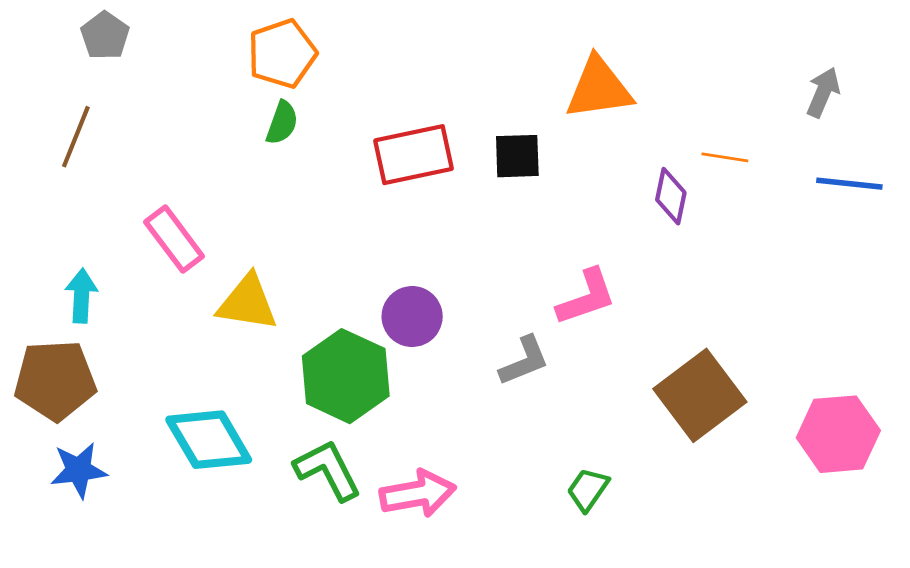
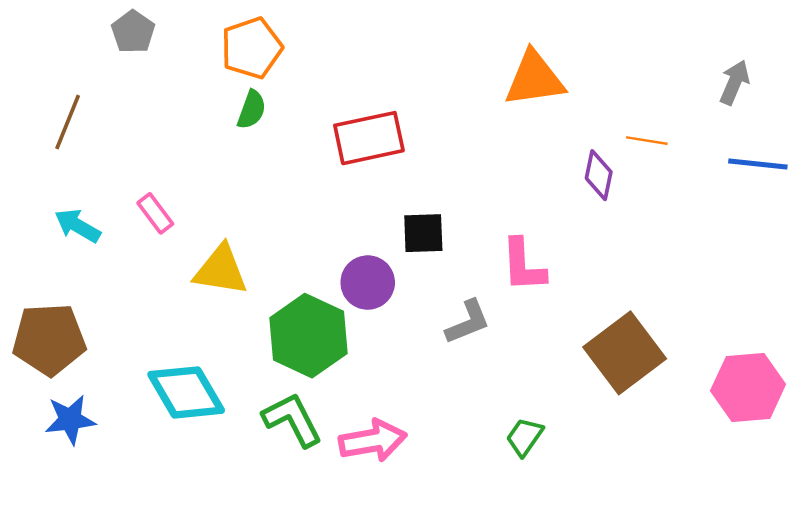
gray pentagon: (105, 36) -> (133, 32), moved
black square: (517, 156) -> (423, 233), moved
pink rectangle: (174, 239) -> (155, 213), size x0.7
cyan arrow: (81, 296) -> (78, 226), moved, turned -63
pink L-shape: (586, 297) -> (523, 265), turned 106

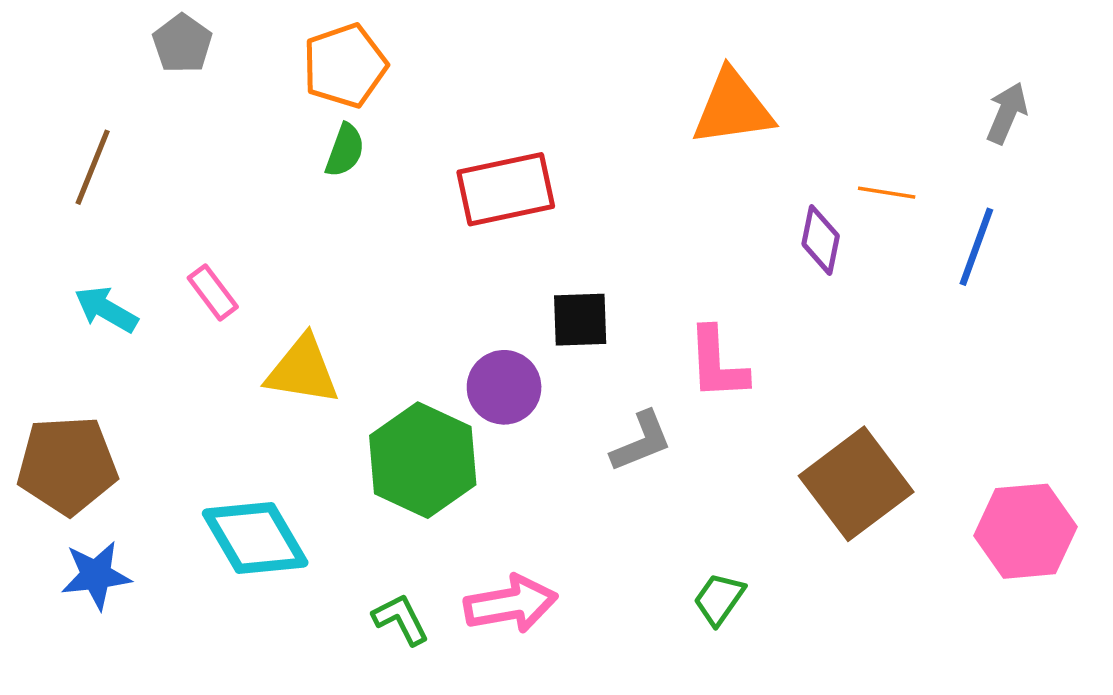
blue line: (758, 164) -> (976, 247), moved, turned -76
green L-shape: (292, 420) -> (401, 619), moved, size x0.7

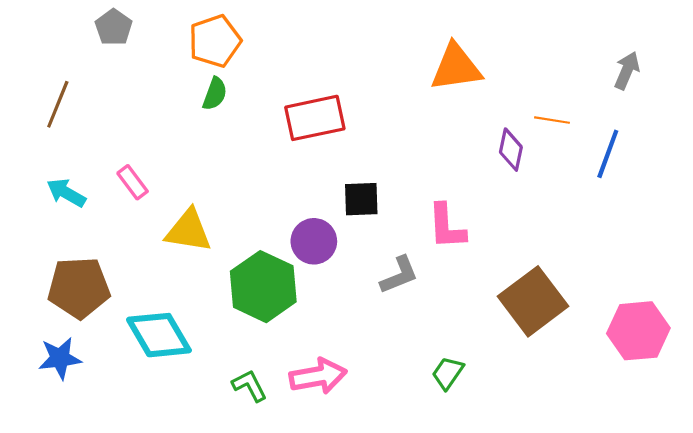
brown pentagon: (67, 465) -> (79, 288), moved

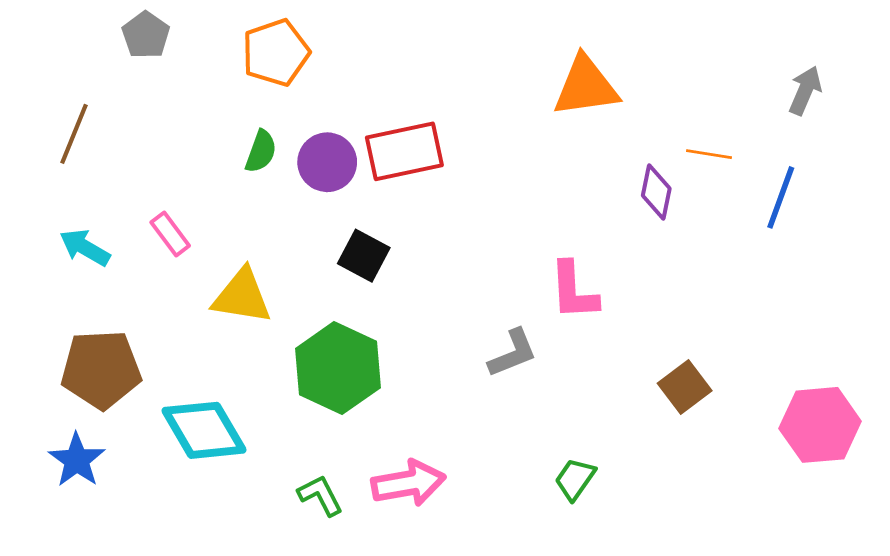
green semicircle: (215, 94) -> (261, 151), moved
black square: (361, 199) -> (364, 256), moved, turned 30
purple circle: (314, 241) -> (327, 162), moved
brown square: (533, 301) -> (685, 387), size x0.6
blue star: (60, 358) -> (77, 460), turned -30

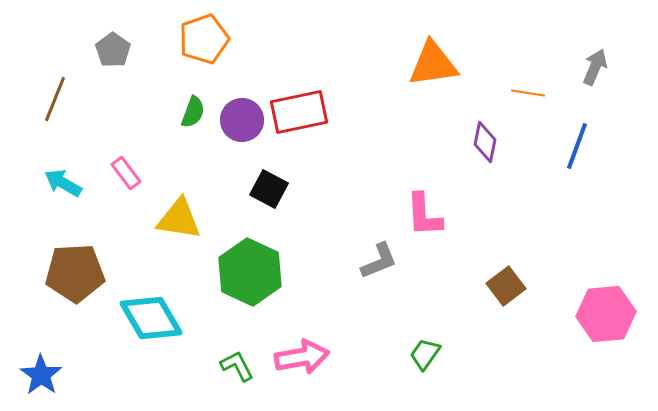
gray pentagon: (146, 35) -> (113, 50), moved
orange line: (709, 154) -> (528, 93), moved
blue star: (77, 460) -> (41, 375), moved

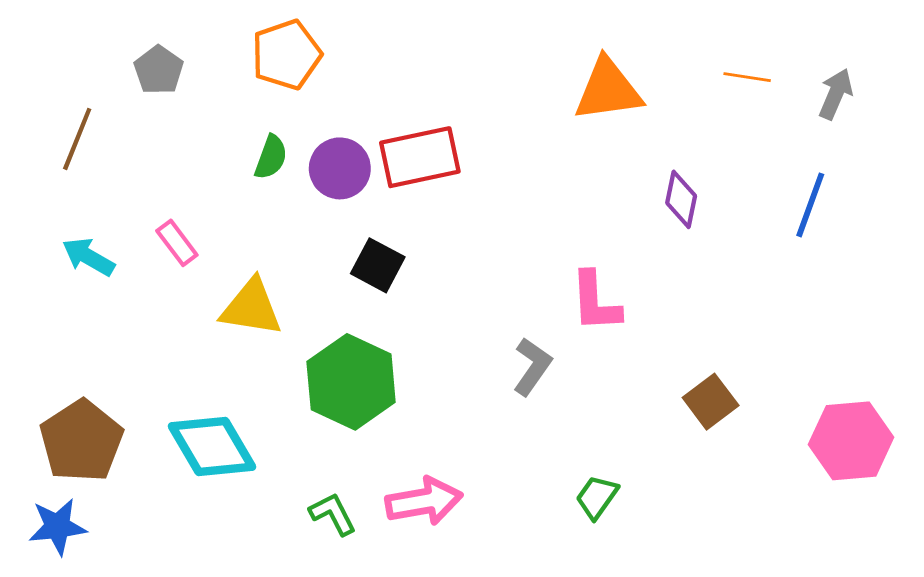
orange line: (528, 93) -> (747, 77), moved
gray L-shape: (379, 261) -> (532, 366), turned -33
brown pentagon: (75, 273) -> (81, 441), moved, turned -30
blue star: (41, 375) -> (58, 527), turned 30

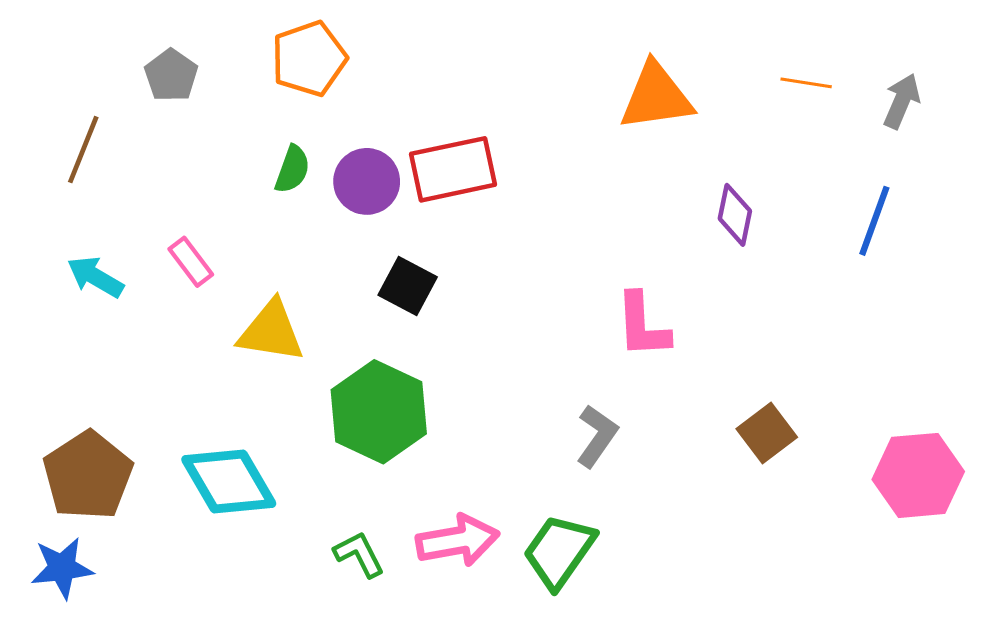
gray L-shape: (532, 366) -> (597, 436), moved
green trapezoid: (597, 497) -> (559, 551), moved, size x1.6

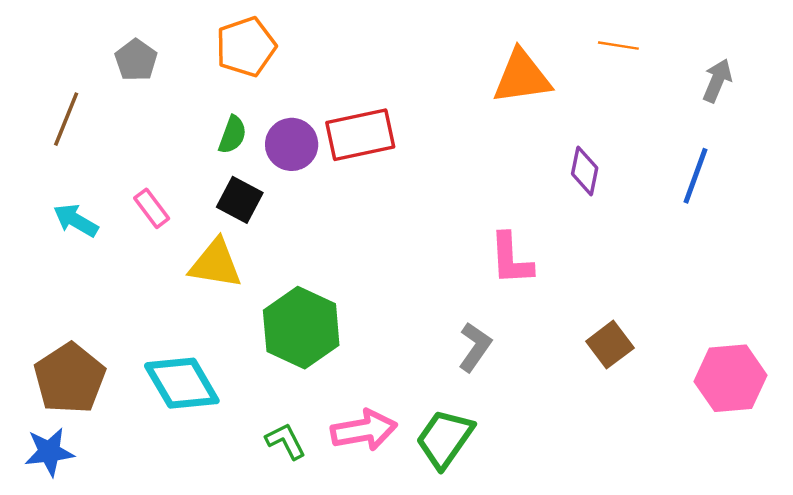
orange line: (806, 83) -> (618, 46), moved
black square: (408, 286) -> (240, 200), moved

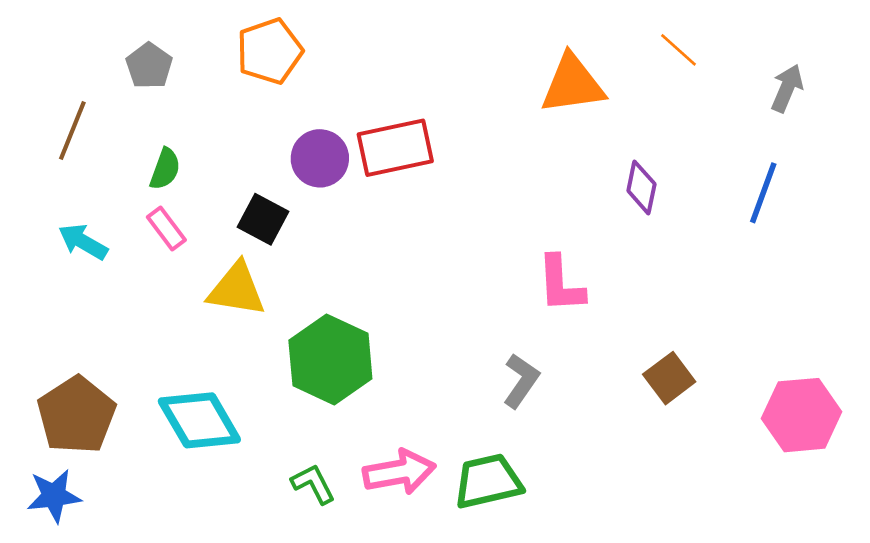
orange line: (618, 46) -> (678, 50), turned 33
green semicircle: (233, 135) -> (165, 169), moved
green trapezoid: (445, 439) -> (488, 481), turned 42

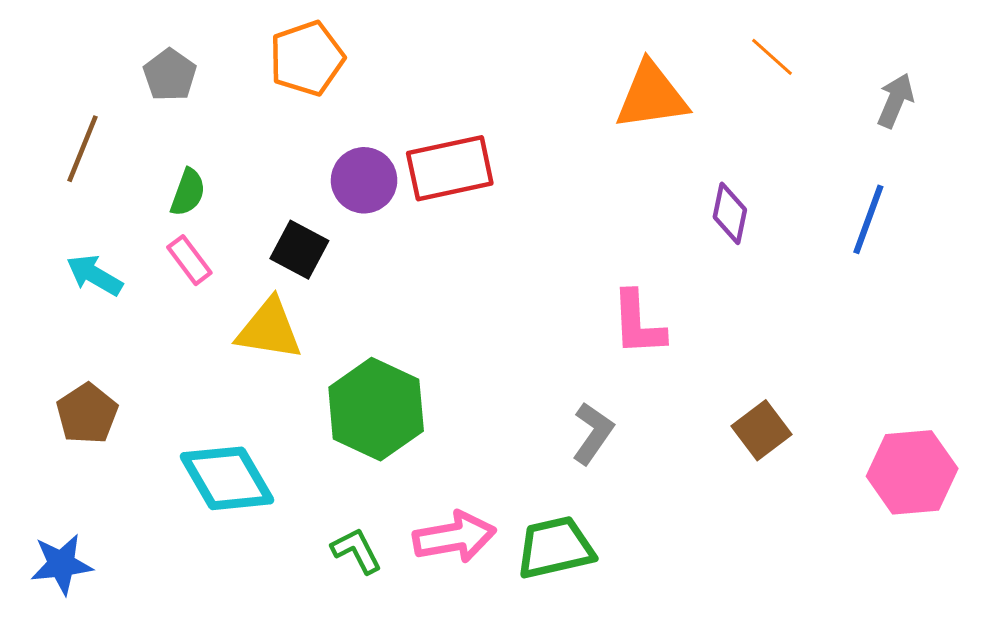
brown pentagon: (76, 415) -> (87, 414), moved, size x0.7

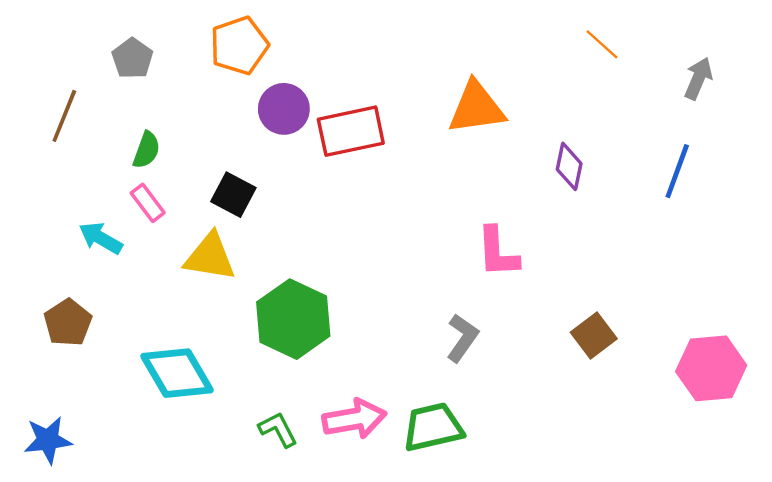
orange triangle: (652, 96) -> (476, 108), moved
purple circle: (364, 180) -> (284, 109), moved
cyan arrow: (95, 275) -> (101, 238), moved

